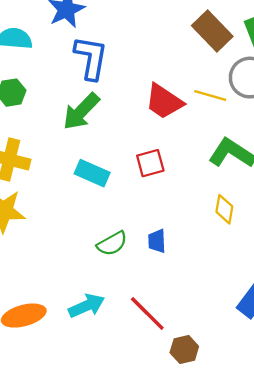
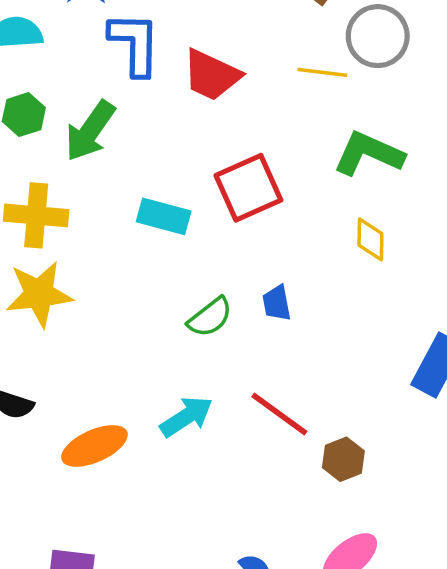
red trapezoid: (164, 101) -> (211, 75), moved
green arrow: (81, 111) -> (90, 131), moved
red square: (150, 163) -> (248, 188), size x1.5

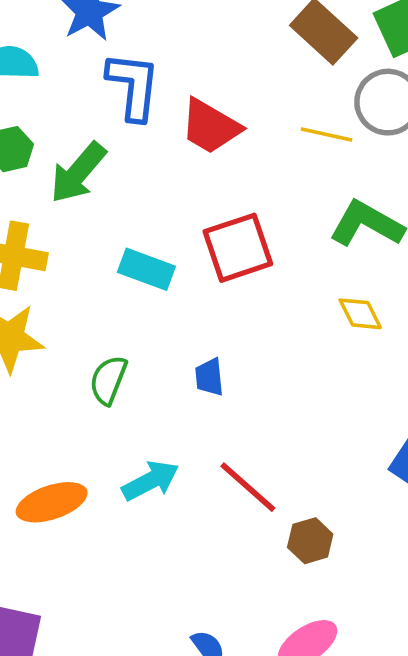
yellow diamond: (370, 239) -> (360, 314), turned -33
blue trapezoid: (277, 303) -> (209, 377), moved
green semicircle: (210, 317) -> (108, 380), moved, turned 144

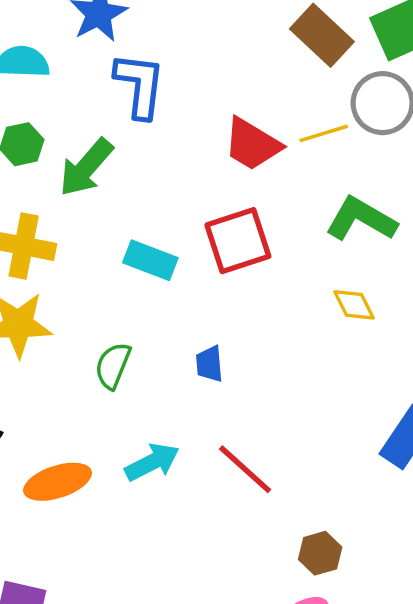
red trapezoid: (210, 126) -> (252, 144), moved
yellow line: (327, 135) -> (324, 133), turned -30
brown hexagon: (310, 541) -> (320, 553), moved

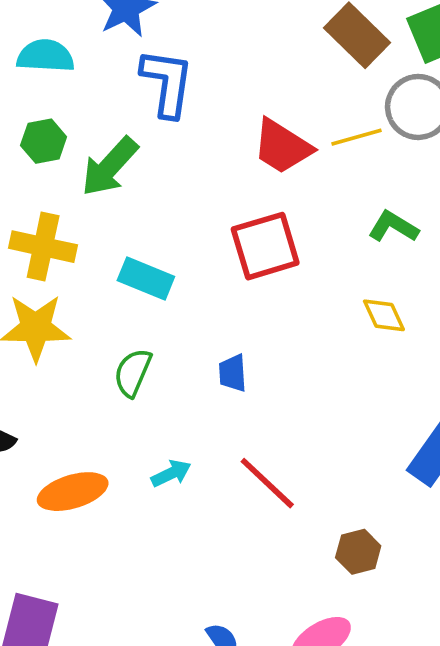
green L-shape: (361, 219) -> (393, 227), size x0.7
cyan rectangle: (150, 260) -> (146, 279), moved
cyan arrow: (152, 462) -> (171, 473), size x0.7
brown hexagon: (320, 553) -> (358, 552), moved

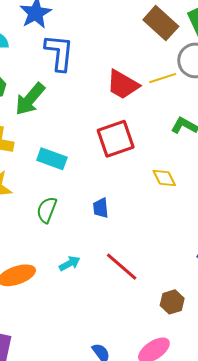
yellow diamond: (384, 315) -> (164, 178), moved

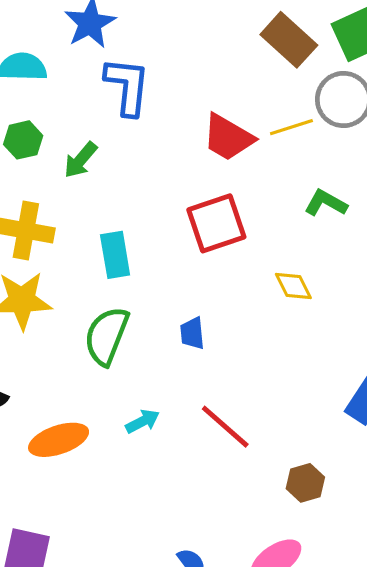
green arrow: (30, 99) -> (81, 160), size x0.7
cyan rectangle: (52, 159) -> (115, 255), turned 60
green semicircle: (47, 210) -> (107, 336), size x1.4

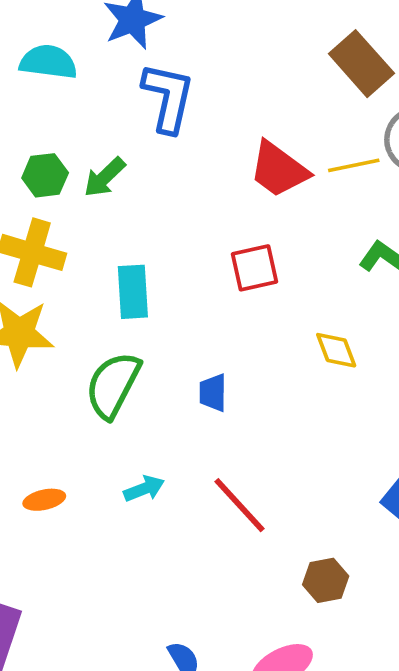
green hexagon: (23, 140) -> (45, 175), moved
red square: (216, 223) -> (254, 268), size x0.7
orange ellipse: (59, 440) -> (44, 500), size x0.6

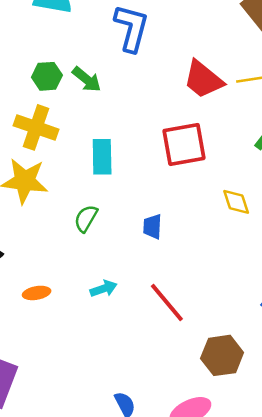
green arrow: (105, 177) -> (87, 79), turned -100
red square: (254, 268) -> (184, 144), size x1.4
green semicircle: (113, 385) -> (86, 218), size x0.6
brown hexagon: (326, 580) -> (222, 355), size x1.4

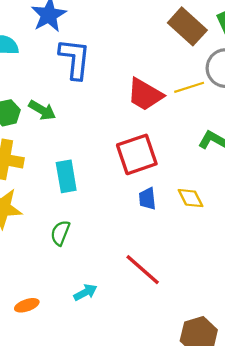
blue trapezoid: (152, 227) -> (147, 199), moved
red line: (167, 303) -> (143, 270), moved

